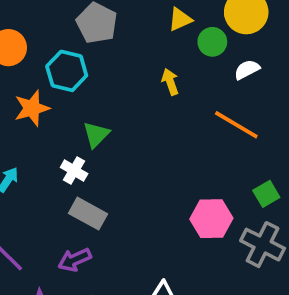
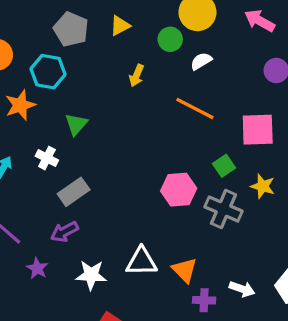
yellow triangle: (180, 19) -> (120, 26), moved
yellow arrow: (170, 82) -> (137, 75), turned -135
white cross: (74, 171) -> (47, 158), moved
gray rectangle: (88, 214) -> (74, 192), turned -60

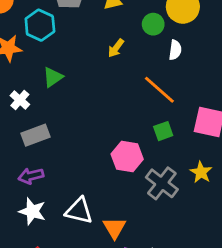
white semicircle: (201, 61) -> (175, 50), turned 114
green square: (224, 166) -> (163, 131), moved
purple arrow: (64, 232) -> (31, 176), moved

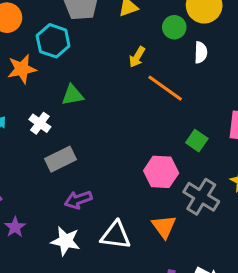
green triangle: (53, 77) -> (73, 95), turned 30
orange line: (159, 90) -> (165, 88), moved
green square: (163, 131) -> (197, 141), turned -30
purple arrow: (31, 176) -> (78, 200), moved
orange triangle: (115, 228) -> (164, 227), moved

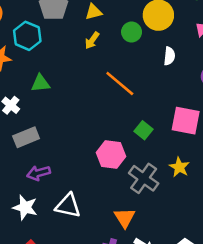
white semicircle: (201, 52) -> (169, 56), moved
yellow arrow: (137, 57) -> (92, 40), moved
orange triangle: (164, 227) -> (125, 218), moved

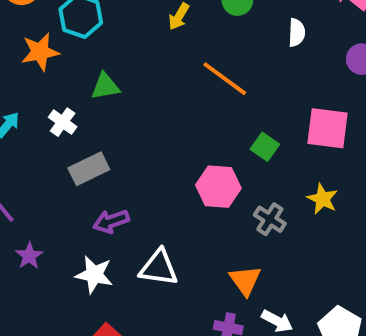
gray cross: (144, 178) -> (270, 219), size x0.7

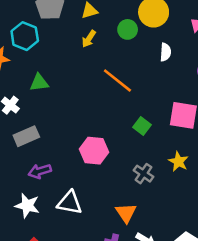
pink hexagon: (218, 187) -> (94, 151), moved

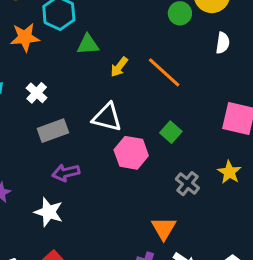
yellow arrow: (89, 39) -> (119, 67), moved
green triangle: (39, 83) -> (88, 44), moved
green square: (142, 126) -> (171, 132), moved
white triangle: (70, 203) -> (107, 117), moved

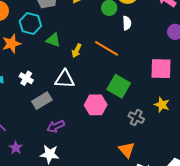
white semicircle: (223, 43) -> (127, 23), moved
green triangle: (88, 44) -> (53, 40), turned 35
white triangle: (107, 117) -> (65, 79), moved
green square: (171, 132) -> (119, 86), size x1.6

